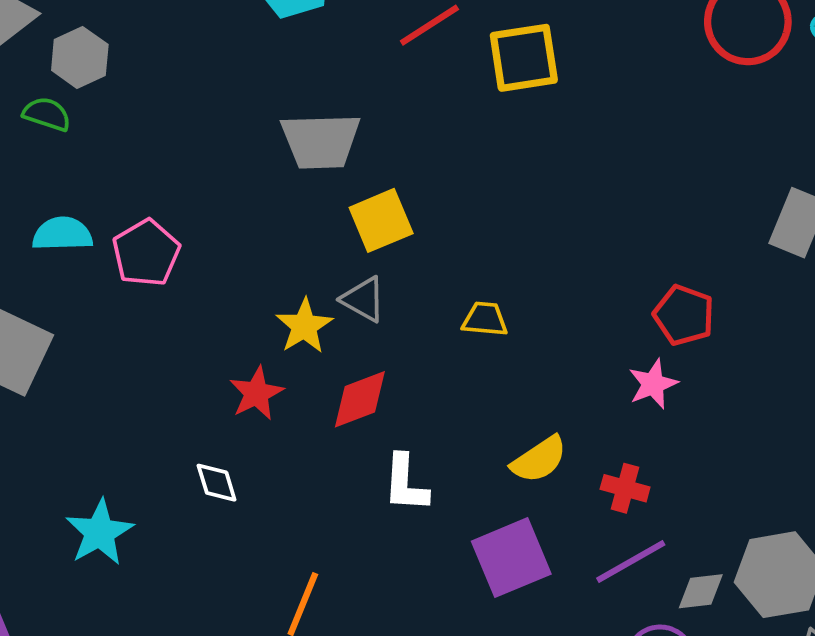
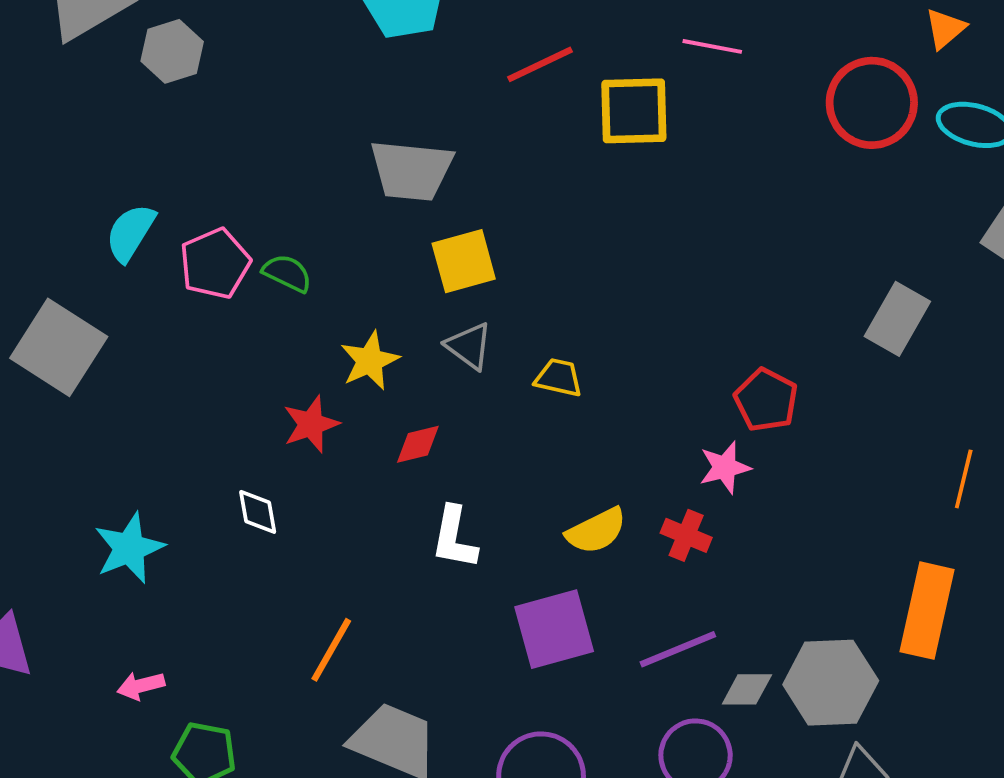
green semicircle: (47, 114) -> (287, 273), moved
cyan semicircle: (62, 234) -> (130, 233), turned -64
gray triangle: (363, 299) -> (469, 346), moved
red diamond: (360, 399) -> (418, 444), size x0.7
red cross: (625, 488) -> (686, 535), moved

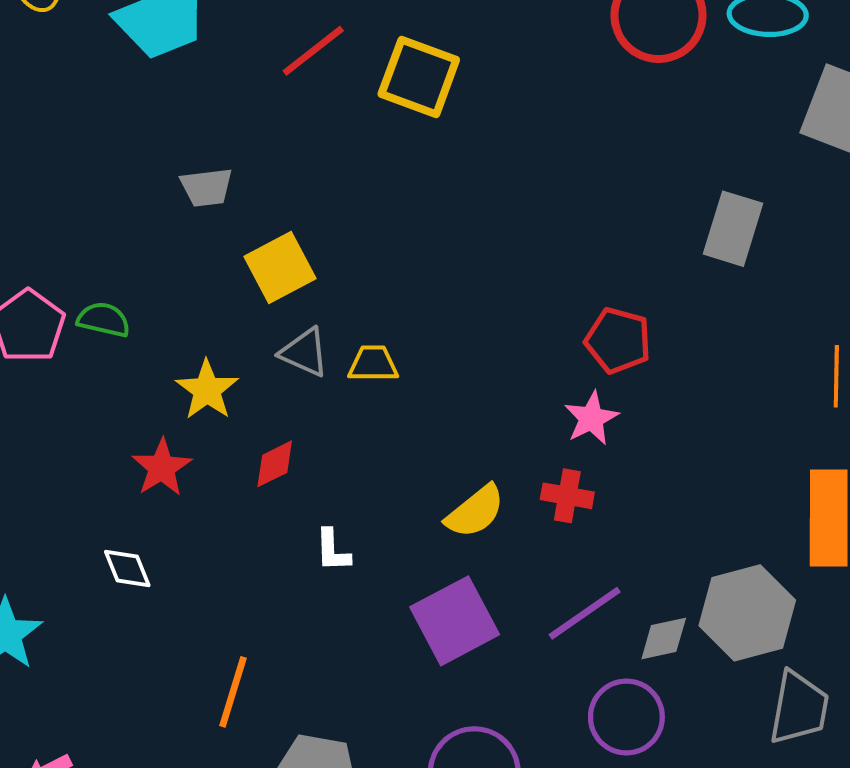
yellow square: (634, 111) -> (419, 77), turned 34
gray trapezoid: (411, 170) -> (207, 187), size x0.6
yellow trapezoid: (559, 378) -> (373, 364), moved
white L-shape: (454, 538) -> (333, 550), size x0.7

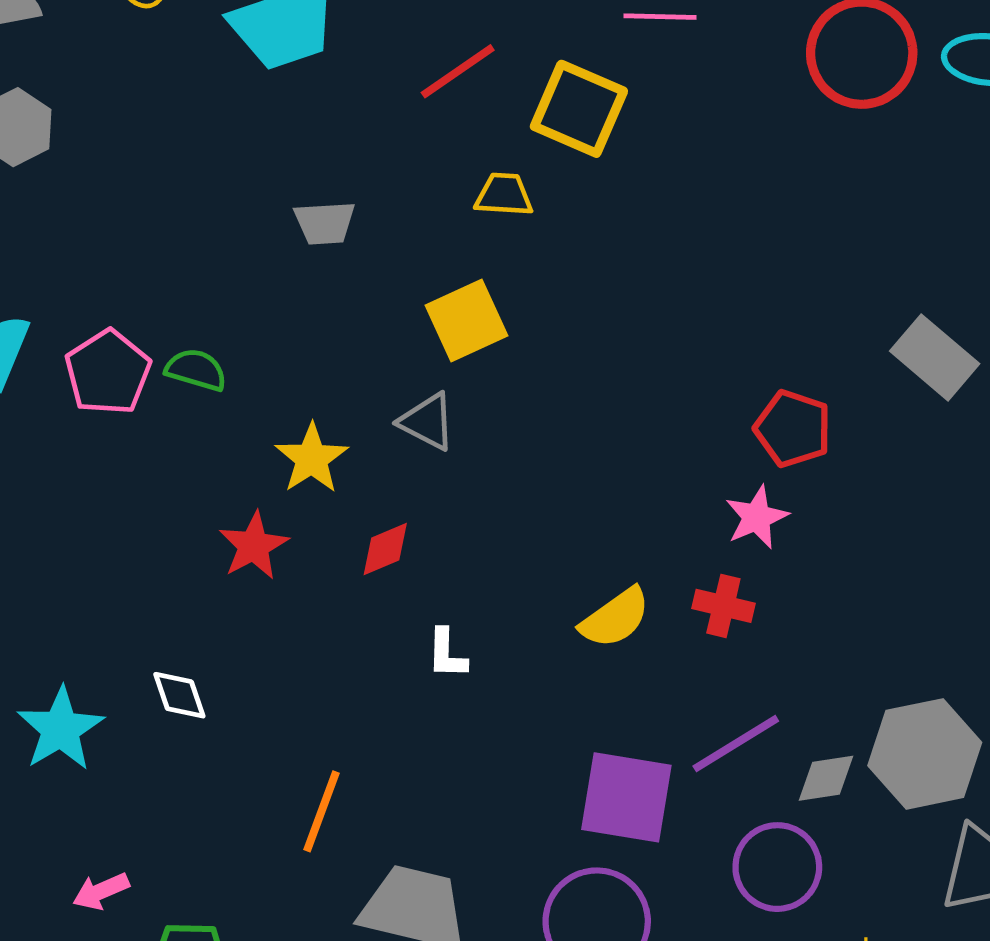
gray rectangle: (733, 229) -> (935, 357), moved, turned -70
yellow square: (280, 268) -> (467, 321), moved
yellow trapezoid: (373, 364) -> (504, 195), moved
white diamond: (127, 568) -> (179, 695), moved
purple square: (455, 621) -> (626, 797), moved, turned 34

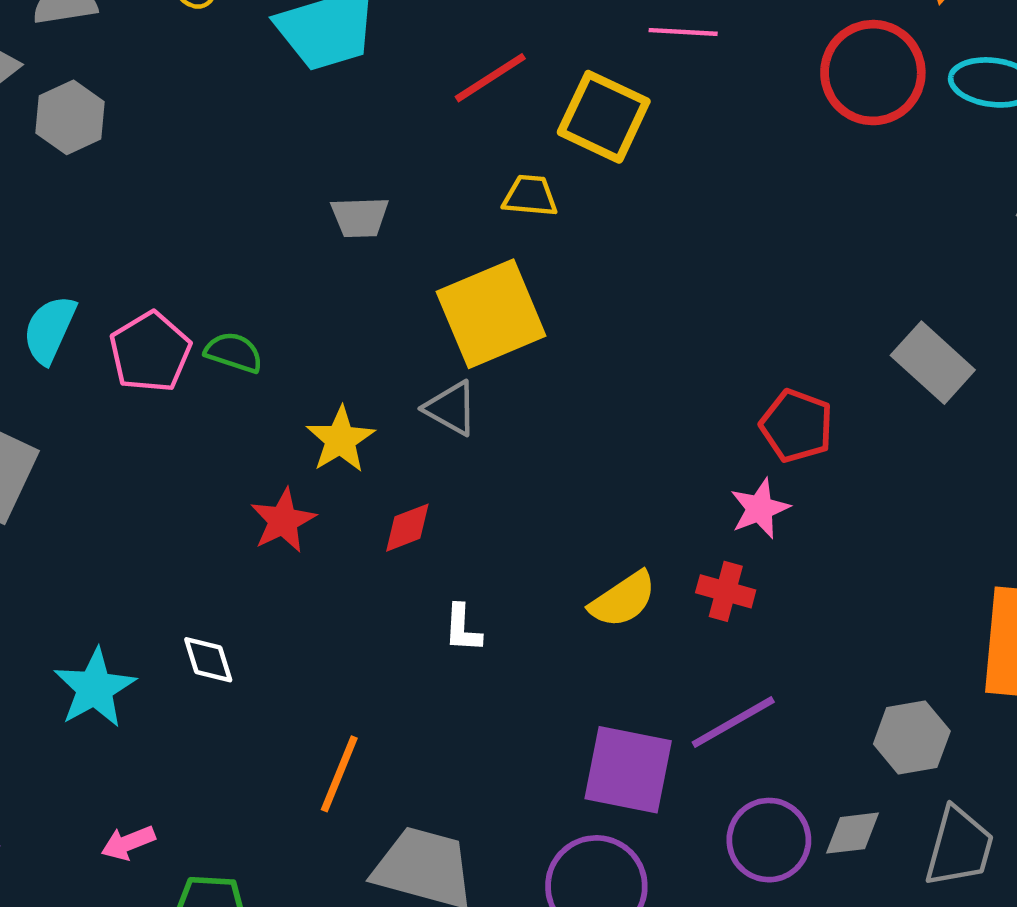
yellow square: (467, 321) -> (491, 314), size x1.4
gray hexagon: (925, 754) -> (912, 737), size x0.7
gray diamond: (826, 778) -> (853, 833), moved

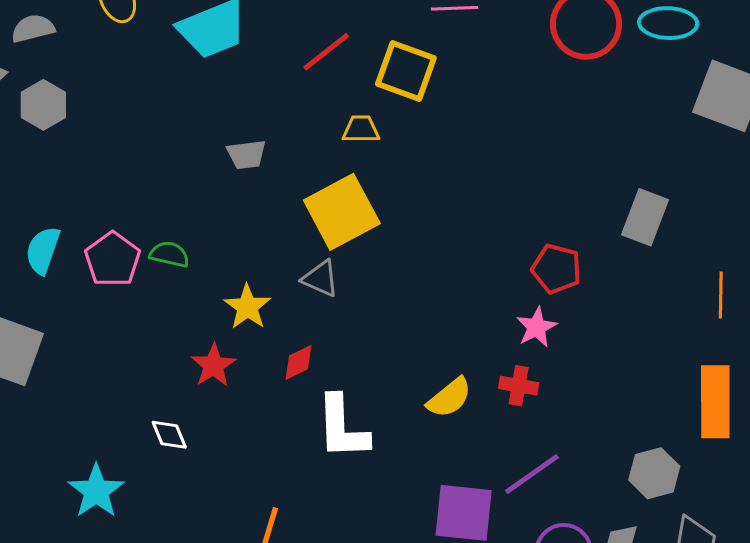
gray rectangle: (933, 363) -> (645, 217), turned 74
white L-shape: (463, 628) -> (342, 427), size x2.0
white diamond: (208, 660) -> (169, 435), moved

